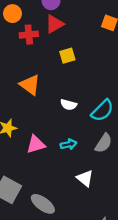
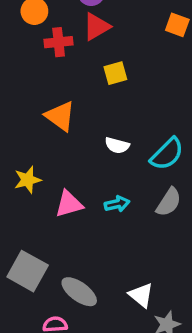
white triangle: (85, 178) -> (141, 295), moved

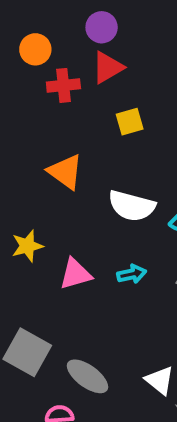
white semicircle: (117, 145) -> (132, 206), size x1.6

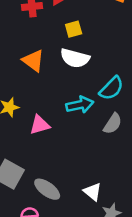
white semicircle: (132, 206) -> (75, 58), moved
cyan arrow: (132, 274) -> (80, 105), moved, size x1.5

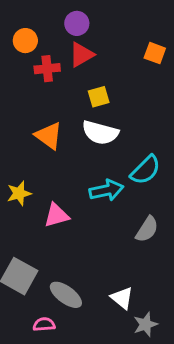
gray semicircle: (113, 124) -> (147, 229), moved

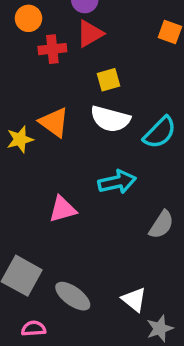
cyan semicircle: (145, 170) -> (160, 133), moved
yellow star: (19, 193) -> (20, 139), moved
pink semicircle: (44, 324) -> (34, 329), moved

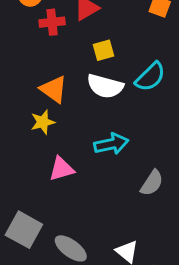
cyan semicircle: (160, 133) -> (150, 77), moved
yellow star: (20, 139) -> (43, 122), moved

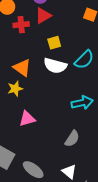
cyan arrow: (111, 144) -> (82, 103), moved
gray semicircle: (152, 183) -> (72, 139), moved

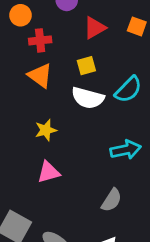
red triangle: (43, 16) -> (95, 28), moved
orange triangle: (22, 68) -> (40, 75), moved
yellow star: (15, 89) -> (46, 130), moved

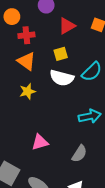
yellow star: (46, 130) -> (27, 91), moved
pink triangle: (49, 172) -> (40, 142), moved

